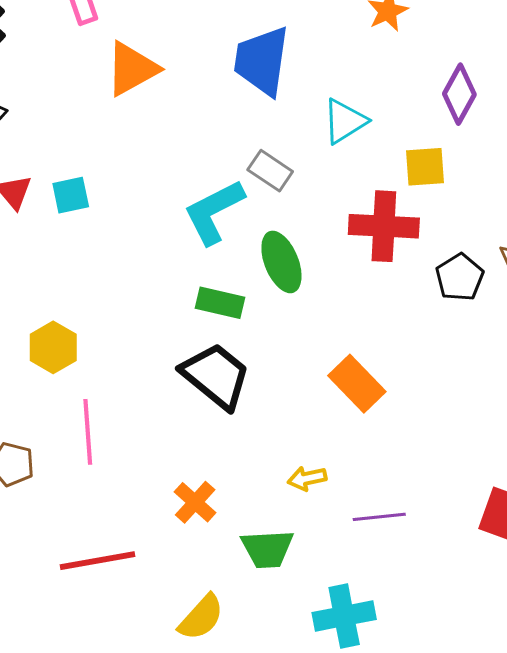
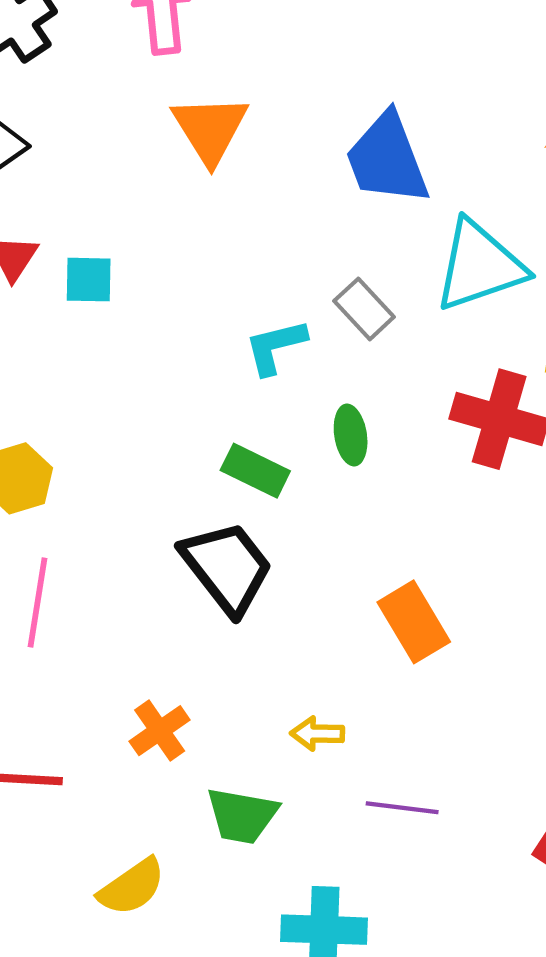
blue trapezoid: (262, 61) -> (387, 159), turned -42
orange triangle: (132, 69) -> (210, 129), turned -46
cyan triangle: (345, 121) -> (479, 266), size x1.5
cyan L-shape: (214, 212) -> (275, 347), size x0.7
green ellipse: (281, 262) -> (351, 435), size x0.7

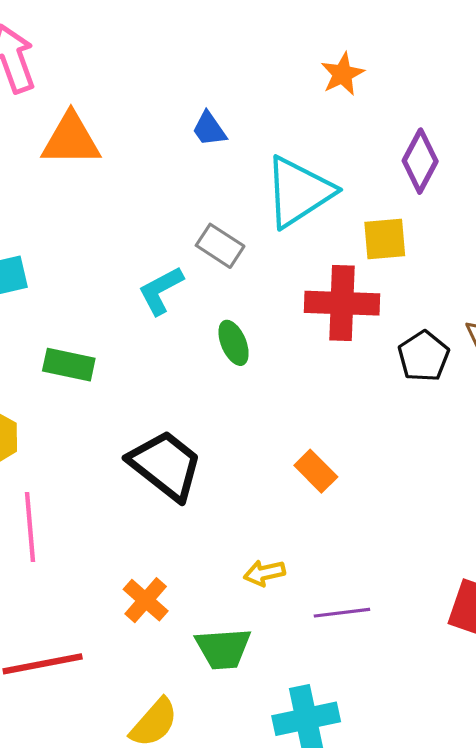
orange triangle: (210, 129) -> (71, 140), turned -44
blue trapezoid: (387, 159) -> (209, 129), size x0.5
green rectangle: (255, 471) -> (69, 365), moved
orange rectangle: (414, 622) -> (316, 471), size x0.7

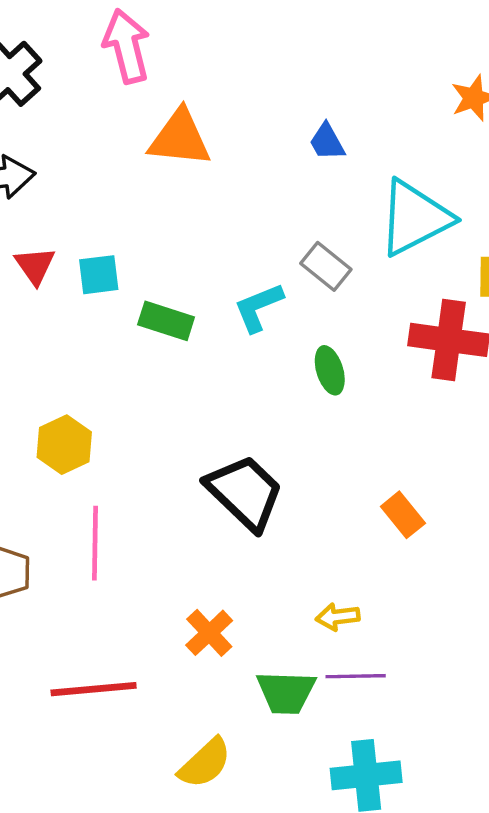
green rectangle: (69, 365) -> (166, 321), moved
purple line: (342, 613) -> (356, 676), moved

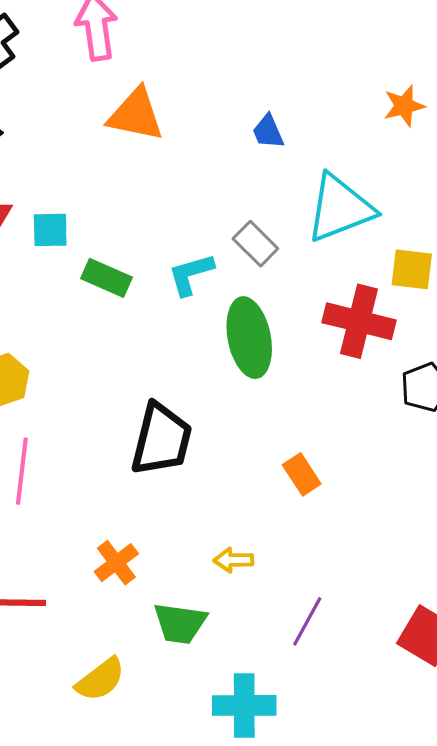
green ellipse: (330, 370) -> (249, 338), size x1.8
black trapezoid: (245, 492) -> (161, 439), turned 54
purple line: (356, 676) -> (307, 621), moved, turned -66

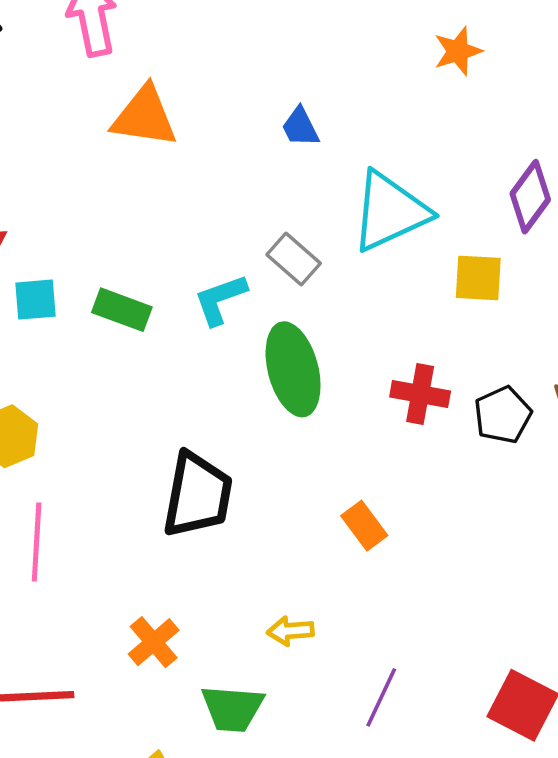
orange star: (404, 106) -> (458, 51), moved
cyan square: (50, 230) -> (35, 300), moved
red cross: (359, 321) -> (420, 394), moved, size x0.7

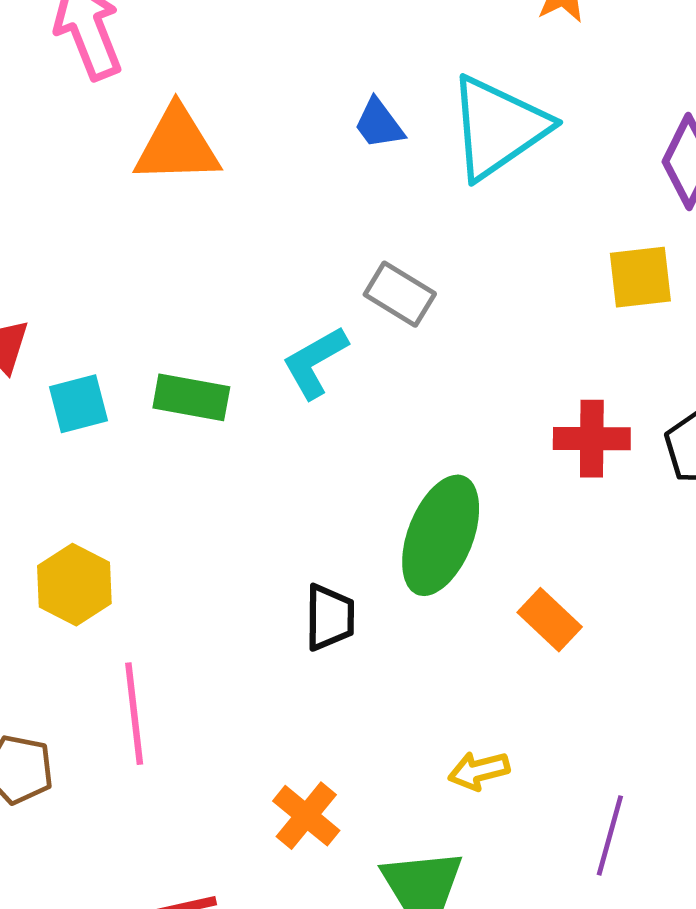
cyan triangle: (390, 212) -> (498, 127), moved
green ellipse: (293, 369) -> (441, 535), moved, turned 46
black trapezoid: (198, 495) -> (330, 617), size x0.6

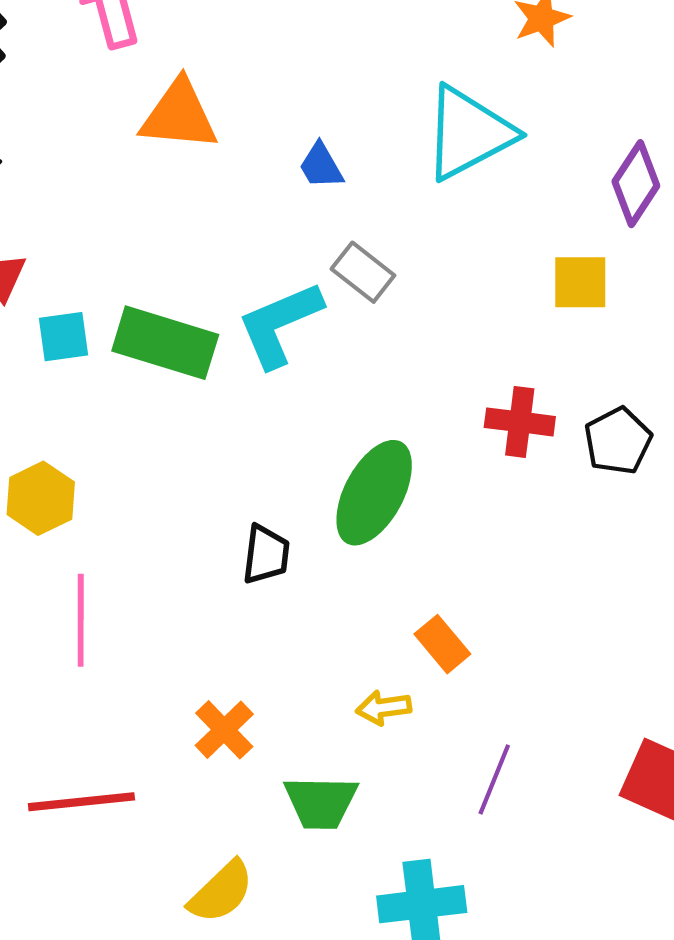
blue trapezoid: (379, 124) -> (321, 166), moved
cyan L-shape: (315, 362) -> (280, 324), size x1.4
green rectangle: (191, 397) -> (165, 343), size x1.5
orange rectangle: (550, 620) -> (442, 644), moved

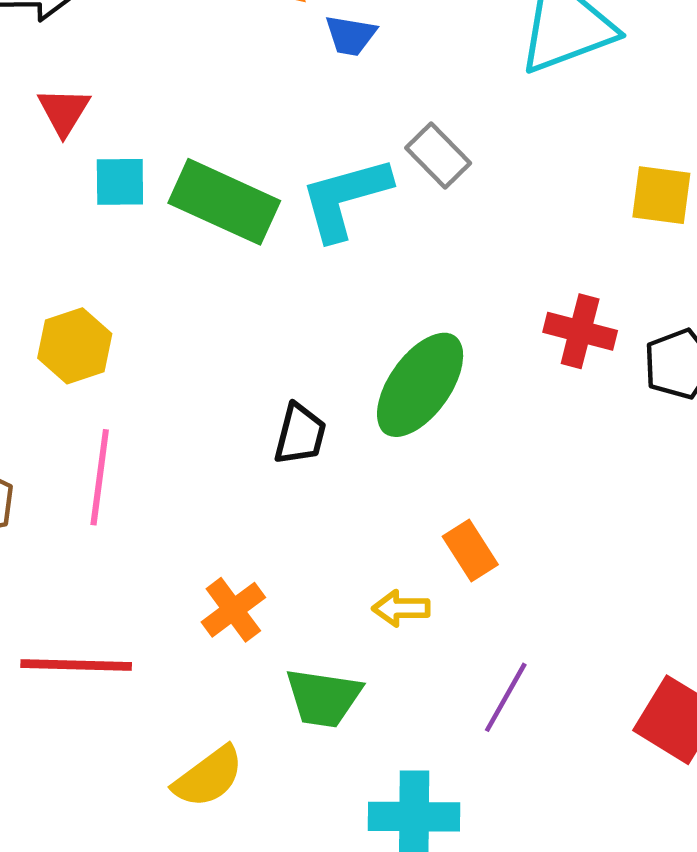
blue trapezoid: (321, 166) -> (351, 35), moved, turned -58

